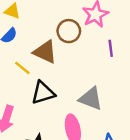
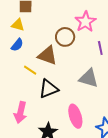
gray triangle: (91, 99) -> (89, 78), moved

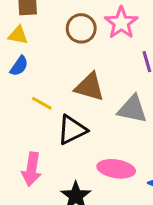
brown circle: (65, 37) -> (81, 28), moved
brown triangle: (47, 56) -> (90, 87), moved
pink ellipse: (75, 116) -> (116, 169), turned -60

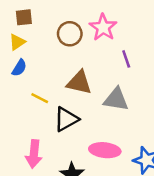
yellow triangle: (18, 35) -> (17, 42), turned -42

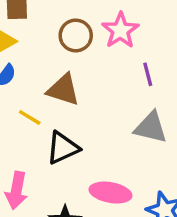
brown triangle: (79, 83) -> (63, 90), moved
gray triangle: (116, 99) -> (151, 127), moved

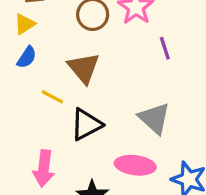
brown triangle: (63, 90) -> (84, 68), turned 36
gray triangle: (151, 127) -> (154, 118), moved, turned 32

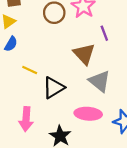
brown triangle: (84, 68) -> (84, 54), moved

